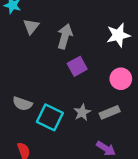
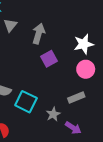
white star: (118, 35) -> (84, 44), moved
gray star: (82, 112) -> (53, 114), moved

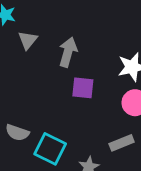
purple square: (49, 59) -> (83, 88), turned 35

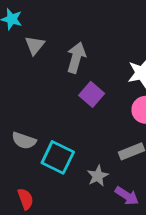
purple square: (83, 88) -> (92, 94), turned 35

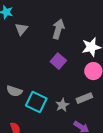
gray arrow: (76, 58) -> (58, 29), moved
gray star: (98, 176) -> (62, 105), moved

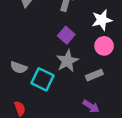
gray star: (62, 105) -> (67, 61), moved, size x1.5

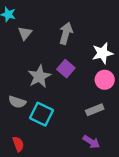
gray star: (67, 61) -> (39, 76), moved

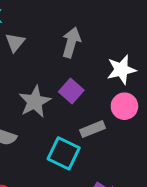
gray rectangle: (95, 110) -> (93, 129), moved
cyan square: (42, 114) -> (64, 153), moved

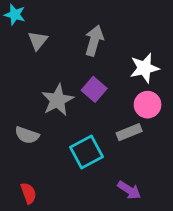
gray rectangle: (93, 129) -> (129, 132), moved
cyan square: (64, 153) -> (86, 152), turned 36

